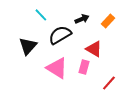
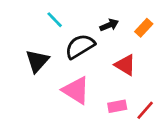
pink rectangle: (84, 67) -> (117, 106), moved, turned 64

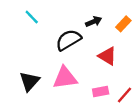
cyan line: (55, 20) -> (32, 17), moved
black triangle: (37, 61) -> (29, 81), moved
pink triangle: (76, 90) -> (65, 78), turned -40

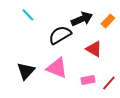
black arrow: (94, 22) -> (82, 19), size x1.5
pink triangle: (65, 78) -> (57, 68), turned 30

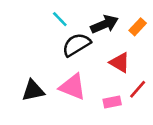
cyan line: (28, 15) -> (60, 19), moved
black triangle: (26, 71) -> (33, 91), turned 36
red line: (109, 83) -> (138, 89), moved

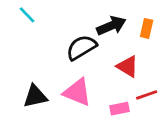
cyan line: (60, 19) -> (27, 15), moved
orange rectangle: (138, 27) -> (147, 28), turned -30
red line: (138, 89) -> (147, 95), turned 30

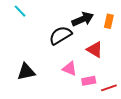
pink triangle: (77, 92) -> (70, 69), moved, size x0.7
red line: (147, 95) -> (109, 88), moved

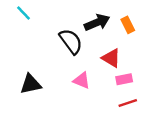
orange rectangle: (109, 21) -> (128, 25), turned -40
black semicircle: (60, 35) -> (71, 41), turned 85
pink rectangle: (89, 81) -> (124, 79), moved

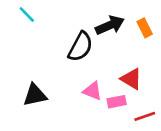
black semicircle: (71, 41) -> (80, 47), turned 64
red triangle: (111, 58) -> (131, 79), moved
pink rectangle: (124, 79) -> (117, 102), moved

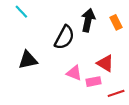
black arrow: (110, 25) -> (88, 20), turned -55
black triangle: (35, 95) -> (28, 60), moved

